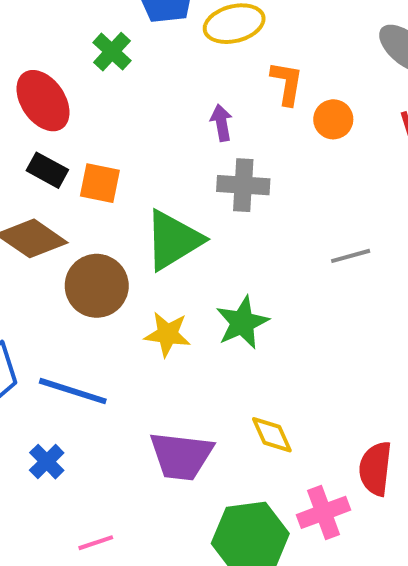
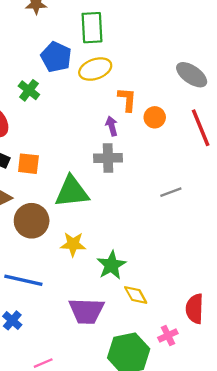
purple arrow: (221, 123) -> (112, 126), moved
green triangle: (173, 240) -> (72, 192), turned 30
green star: (242, 323) -> (111, 265), moved
pink cross: (324, 512) -> (168, 335), size x0.7

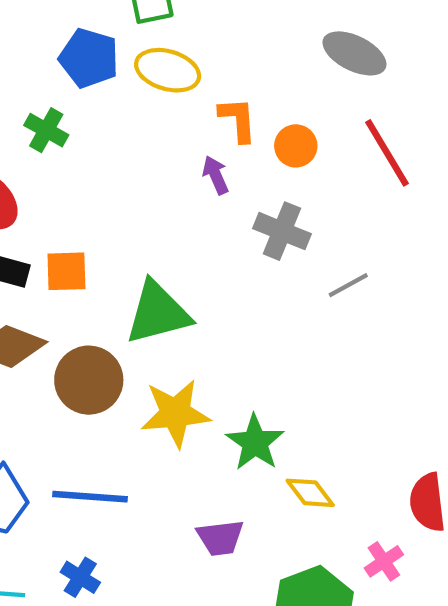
yellow ellipse: (95, 69) -> (168, 70), turned 44
gray cross: (108, 158) -> (282, 231), moved, turned 32
yellow star: (73, 244) -> (175, 413), size x1.4
purple trapezoid: (86, 311) -> (220, 538), size x0.7

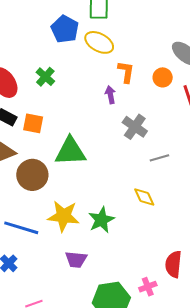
green cross: (46, 130) -> (45, 77), moved
orange circle: (296, 146) -> (163, 77), moved
yellow star: (175, 413) -> (63, 216), moved
yellow diamond: (310, 493) -> (144, 197), moved

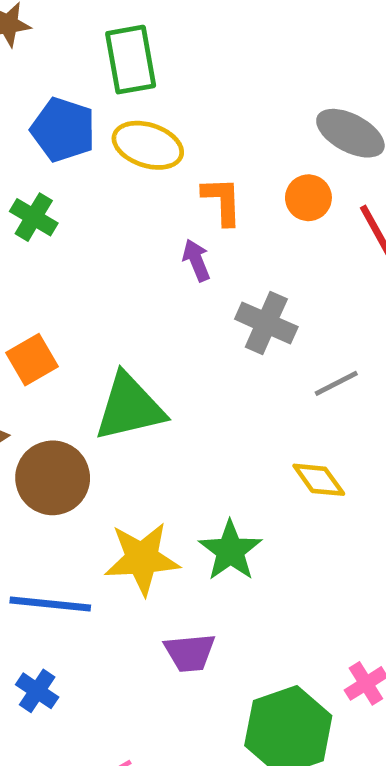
green cross: (45, 77) -> (34, 217), moved
orange square: (33, 123) -> (32, 360), turned -30

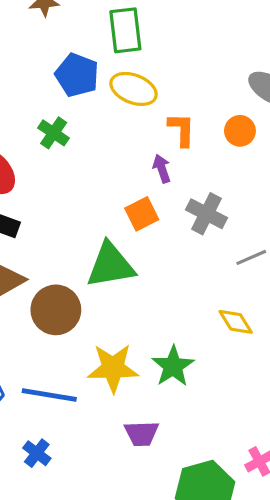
orange square: (32, 360) -> (142, 214), moved

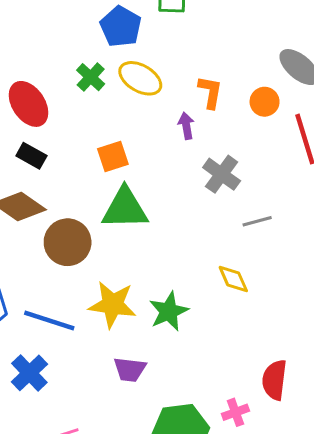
yellow ellipse: (134, 89) -> (140, 78), moved
orange square: (142, 214) -> (113, 157), moved
blue cross: (37, 453) -> (29, 373), size x1.4

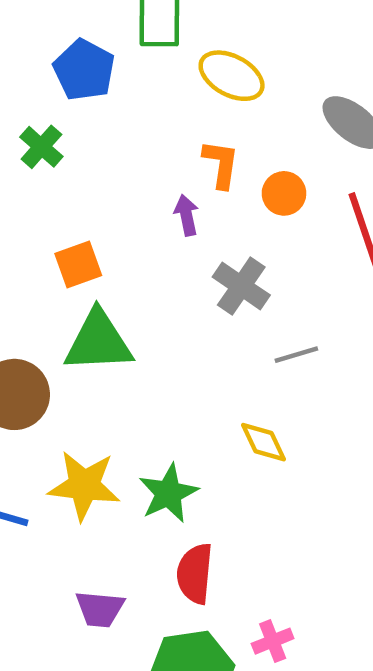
yellow ellipse: (140, 78) -> (232, 76), moved
orange circle: (265, 102) -> (284, 193), moved
purple trapezoid: (130, 369) -> (100, 609), moved
red semicircle: (274, 380) -> (195, 574), moved

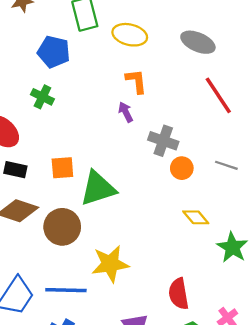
orange circle: (284, 193) -> (182, 168), moved
orange square: (78, 264) -> (62, 168), moved, turned 30
gray line: (296, 355) -> (226, 165), moved, turned 50
green star: (168, 493) -> (232, 247), moved

